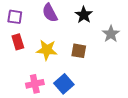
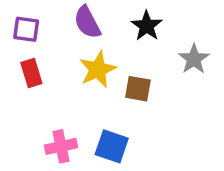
yellow star: (47, 50) -> (98, 69), moved, turned -30
blue square: (64, 84) -> (112, 146), turned -30

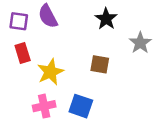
purple semicircle: (87, 22) -> (48, 16), moved
yellow star: (98, 69) -> (50, 72), moved

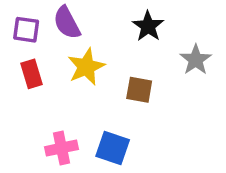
yellow star: (50, 72) -> (86, 67), moved

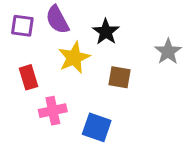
black star: (148, 26) -> (106, 32), moved
red rectangle: (31, 74) -> (28, 77), moved
pink cross: (62, 148) -> (53, 111), moved

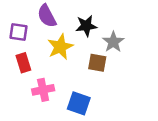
purple square: (22, 26) -> (18, 32), moved
black star: (106, 32) -> (86, 26), turned 30
gray star: (168, 52) -> (113, 42), moved

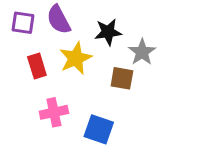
purple square: (18, 32) -> (23, 23), moved
red rectangle: (23, 63) -> (37, 66), moved

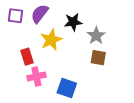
purple semicircle: (59, 20) -> (40, 14), turned 66
red rectangle: (37, 66) -> (27, 57), moved
brown square: (122, 78) -> (98, 58), moved

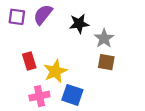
yellow star: (51, 40) -> (55, 71), moved
pink cross: (36, 76) -> (39, 96), moved

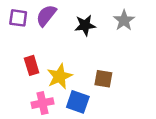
gray star: (104, 38) -> (124, 20), moved
brown square: (106, 62) -> (103, 79), moved

